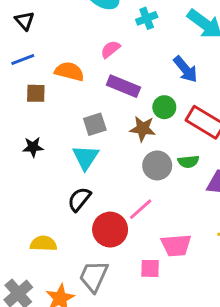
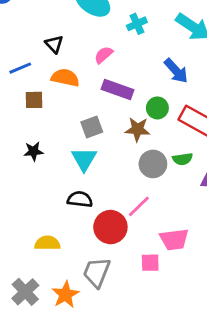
black triangle: (25, 21) -> (54, 44), moved
black semicircle: (79, 199) -> (80, 199), turned 60

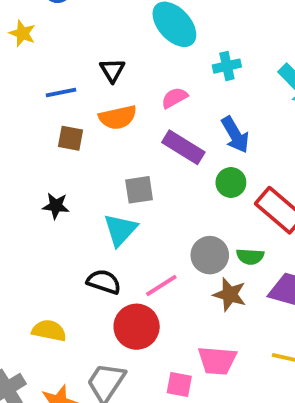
blue arrow: (176, 71) -> (235, 135), moved
orange semicircle: (65, 78) -> (118, 117), turned 144
brown star: (138, 129) -> (230, 294), moved
pink line: (139, 206) -> (161, 285), moved

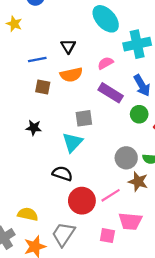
cyan cross: (227, 66) -> (137, 44), size x1.6
pink line: (161, 285) -> (111, 195), moved
yellow semicircle: (49, 331) -> (28, 214), moved

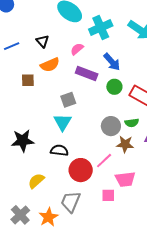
blue line: (37, 60) -> (12, 46), moved
black star: (34, 128) -> (23, 141), moved, size x1.6
yellow semicircle: (28, 214) -> (36, 181), moved, turned -42

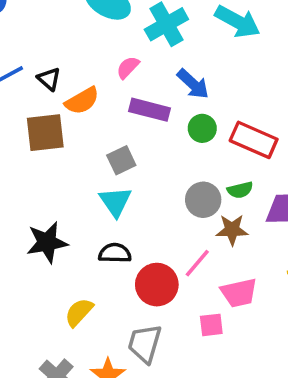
black triangle: (42, 41) -> (49, 79), moved
brown square: (28, 80) -> (45, 133), size x1.6

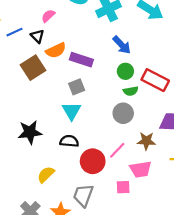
pink semicircle: (128, 67) -> (48, 16), moved
purple rectangle: (150, 110) -> (81, 60), moved
brown square: (45, 133) -> (33, 68), turned -30
green semicircle: (240, 190) -> (131, 91), moved
brown star: (232, 230) -> (146, 141), moved

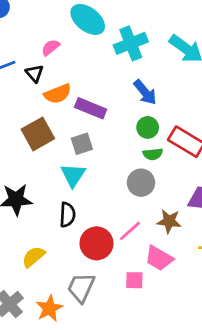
brown square: (33, 68) -> (38, 134), moved
black semicircle: (69, 141) -> (67, 215), turned 84
pink trapezoid: (141, 169) -> (159, 258), turned 35

